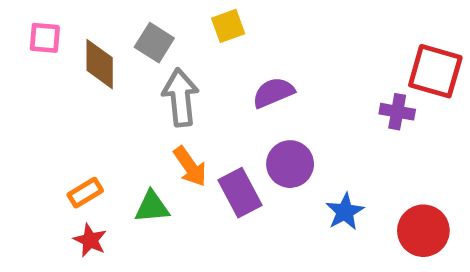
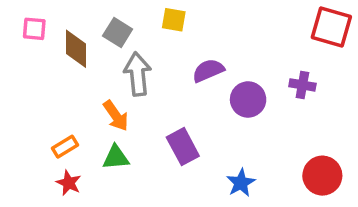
yellow square: (228, 26) -> (174, 20), turned 30
red square: (435, 71) -> (331, 27), moved
purple circle: (290, 164) -> (248, 99), moved
orange arrow: (190, 166) -> (116, 116), moved
blue star: (345, 212) -> (241, 183), moved

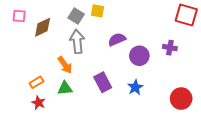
gray square: (118, 32) -> (76, 16), moved
brown diamond: (76, 49) -> (43, 27), turned 65
blue star: (241, 183) -> (135, 87), moved

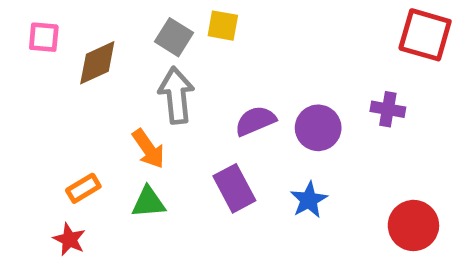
purple semicircle: (117, 39) -> (255, 121), moved
red star: (38, 103) -> (69, 239), moved

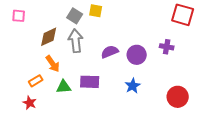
brown diamond: (97, 63) -> (49, 37), moved
orange arrow: (148, 149) -> (53, 64), moved
purple rectangle: (234, 188) -> (90, 82), moved, turned -60

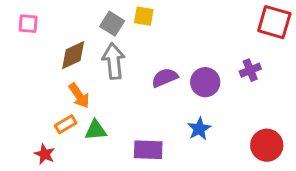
purple cross: (167, 47) -> (250, 70), turned -32
orange rectangle: (36, 81) -> (66, 124), moved
purple rectangle: (90, 82) -> (148, 150), moved

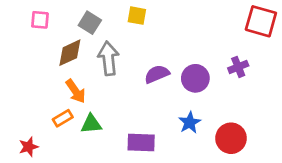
pink square: (28, 24) -> (40, 20), moved
gray square: (112, 24) -> (90, 23), moved
red circle: (267, 145) -> (231, 138), moved
red star: (45, 154) -> (29, 147), moved, turned 30

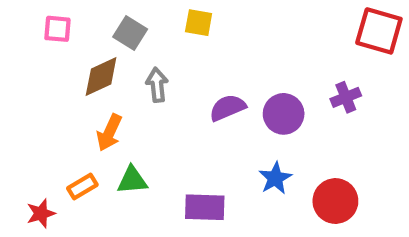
gray arrow: (108, 58) -> (157, 85), size x0.7
orange arrow: (76, 91) -> (109, 133), turned 60
orange rectangle: (63, 118) -> (82, 186), moved

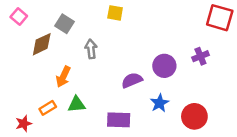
pink square: (57, 29) -> (19, 17), moved, turned 35
gray square: (130, 33) -> (65, 24), moved
brown diamond: (101, 77) -> (42, 44), moved
purple semicircle: (228, 108) -> (132, 80), moved

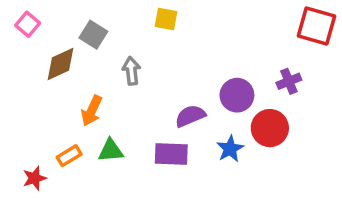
red circle: (194, 116) -> (270, 128), moved
purple rectangle: (119, 120) -> (171, 154), moved

